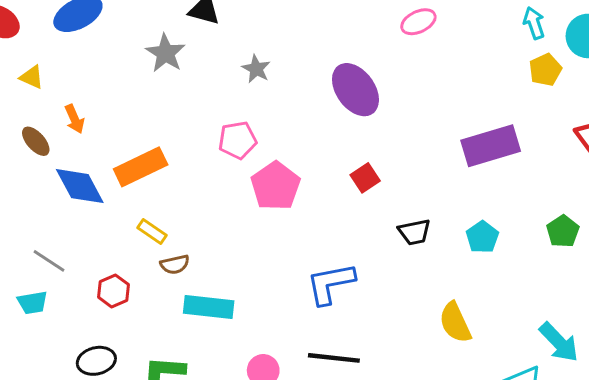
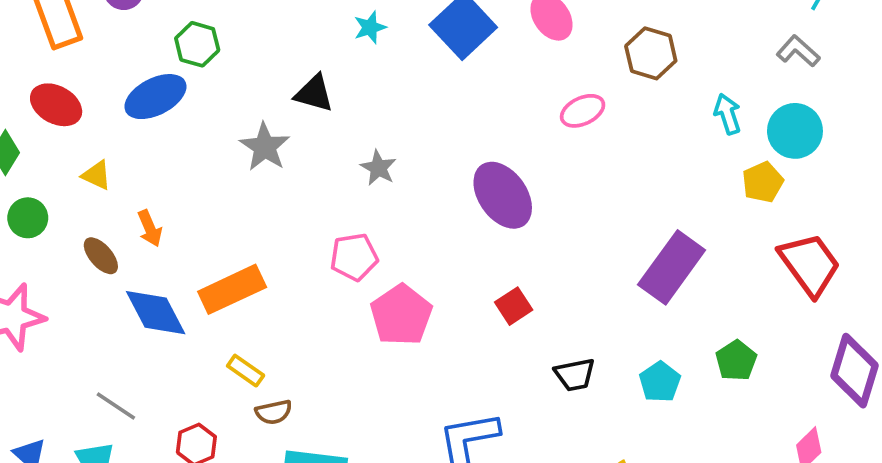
yellow pentagon: (545, 70) -> (763, 182), moved
purple rectangle: (491, 146) -> (672, 267), turned -38
green pentagon: (563, 231) -> (736, 360), moved

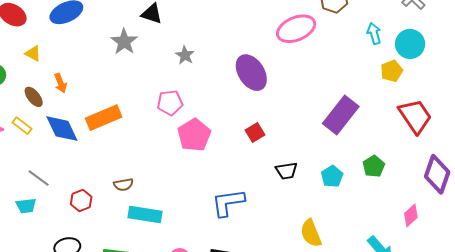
pink ellipse: (583, 111) -> (296, 29), size x1.6
yellow rectangle: (246, 371) -> (22, 126), moved

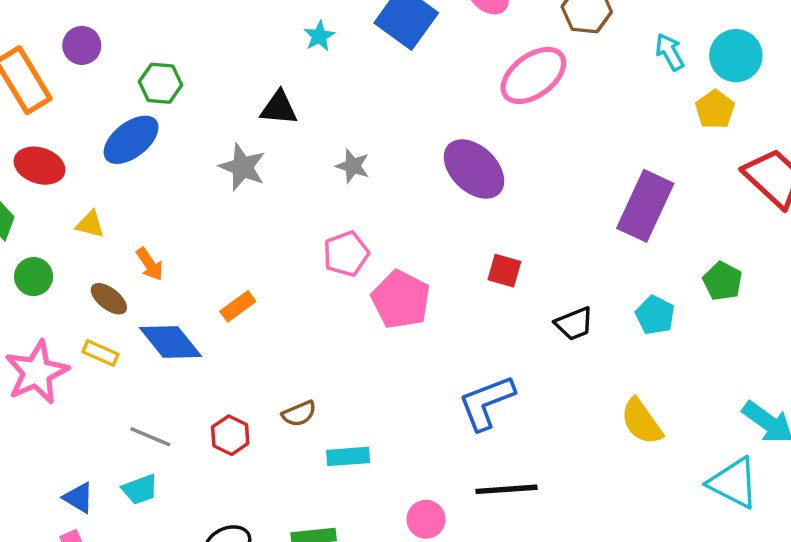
orange rectangle: (104, 118) -> (238, 306), size x0.6
red square: (255, 132) -> (504, 271), turned -30
red hexagon: (81, 201) -> (230, 435), moved
cyan rectangle: (145, 215) -> (348, 456), size x0.7

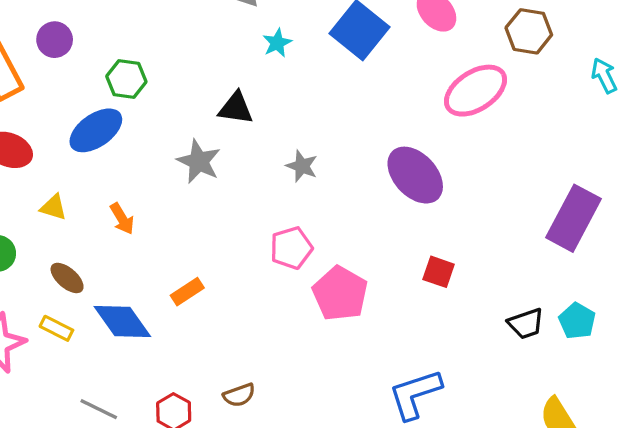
orange arrow: (150, 264) -> (122, 219), moved
black trapezoid: (574, 324) -> (526, 324), moved

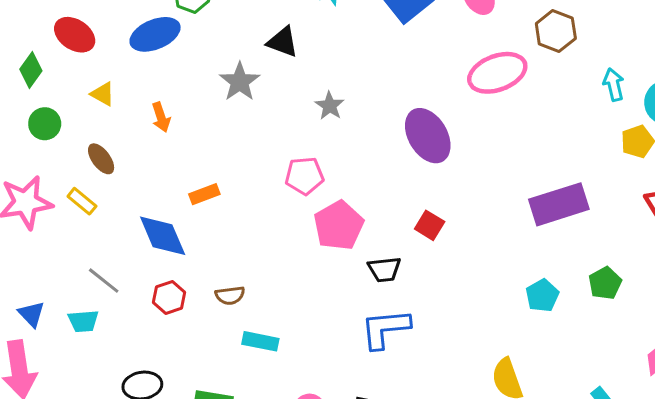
purple rectangle: (573, 218) -> (559, 204), turned 32
blue diamond: (122, 322) -> (163, 236), moved
black trapezoid: (526, 324) -> (384, 269), moved

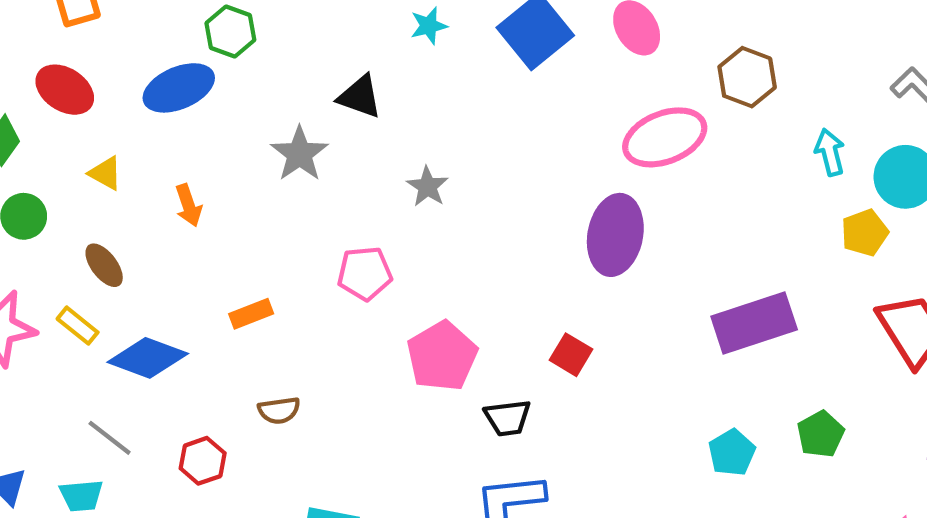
purple ellipse: (428, 136) -> (615, 235), moved, turned 42
pink pentagon: (304, 176) -> (365, 273), moved
blue diamond: (163, 236) -> (148, 358), moved, turned -46
brown semicircle: (230, 295) -> (279, 410), moved

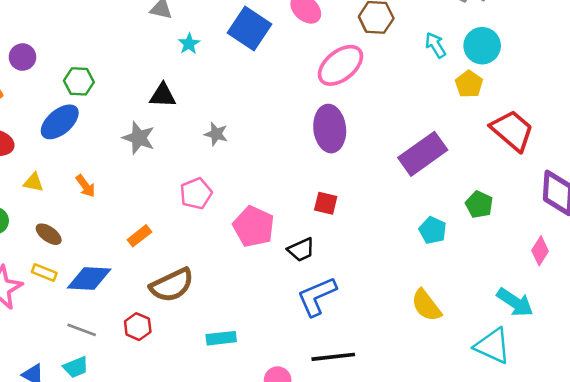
brown semicircle: (279, 410) -> (172, 285), size x1.8

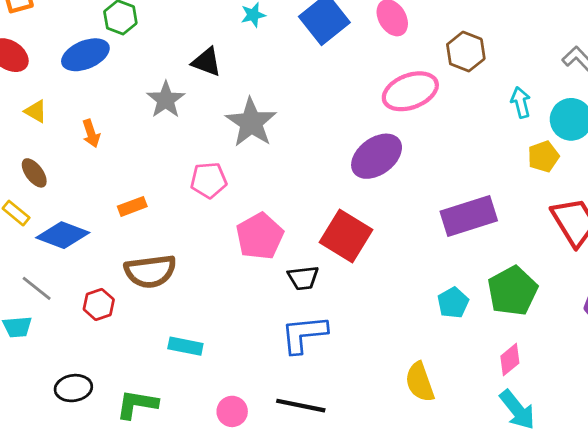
purple ellipse: (330, 129) -> (377, 156), turned 42
gray star: (216, 134) -> (251, 122), size x1.8
red square: (326, 203) -> (346, 236), size x1.8
green pentagon: (479, 205) -> (513, 291), size x1.6
pink diamond: (540, 251) -> (510, 360), moved

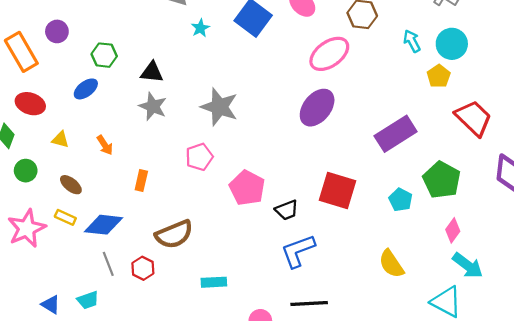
blue ellipse: (85, 55) -> (86, 89), size x0.7
black triangle: (207, 62) -> (152, 72), moved
orange rectangle: (132, 206) -> (141, 180), moved, turned -42
red square: (346, 236) -> (337, 190), moved
gray line: (37, 288) -> (108, 264), moved, turned 45

